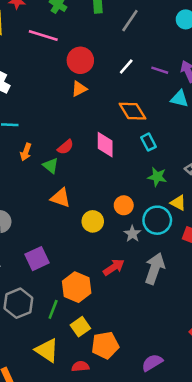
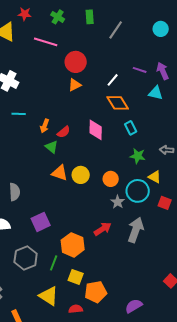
white line: (126, 66) -> (113, 80), moved
orange arrow: (26, 152) -> (45, 126), moved
yellow circle: (93, 221) -> (81, 175), moved
yellow square: (80, 327) -> (76, 277), turned -35

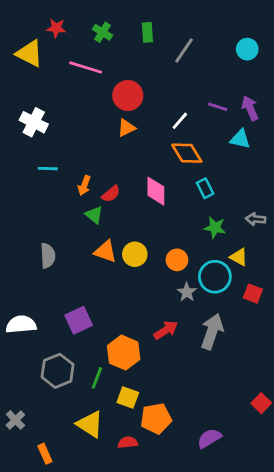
gray semicircle: (15, 192) -> (48, 256), moved

